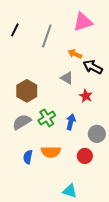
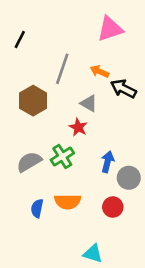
gray line: (47, 36) -> (62, 69), moved
brown hexagon: (27, 91) -> (33, 101), moved
red star: (86, 96) -> (78, 127), moved
blue arrow: (71, 122) -> (107, 162), moved

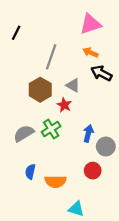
orange arrow: (100, 71) -> (90, 52), moved
brown hexagon: (33, 101) -> (40, 90), moved
orange semicircle: (68, 202) -> (55, 182), moved

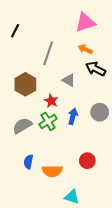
brown hexagon: (40, 90) -> (25, 84), moved
red star: (64, 105) -> (51, 101), moved
blue arrow: (88, 133) -> (73, 116), moved
gray circle: (106, 147) -> (100, 112), moved

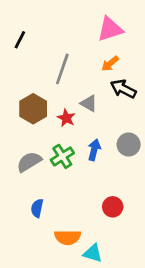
orange arrow: (85, 49) -> (110, 64), turned -64
red star: (51, 101) -> (66, 118), moved
orange semicircle: (52, 171) -> (68, 237), moved

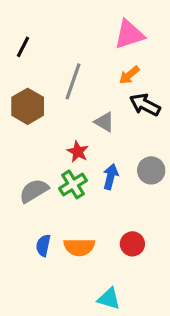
brown hexagon: (33, 109) -> (28, 106), moved
red star: (66, 118) -> (78, 152), moved
orange semicircle: (68, 237) -> (79, 247), moved

